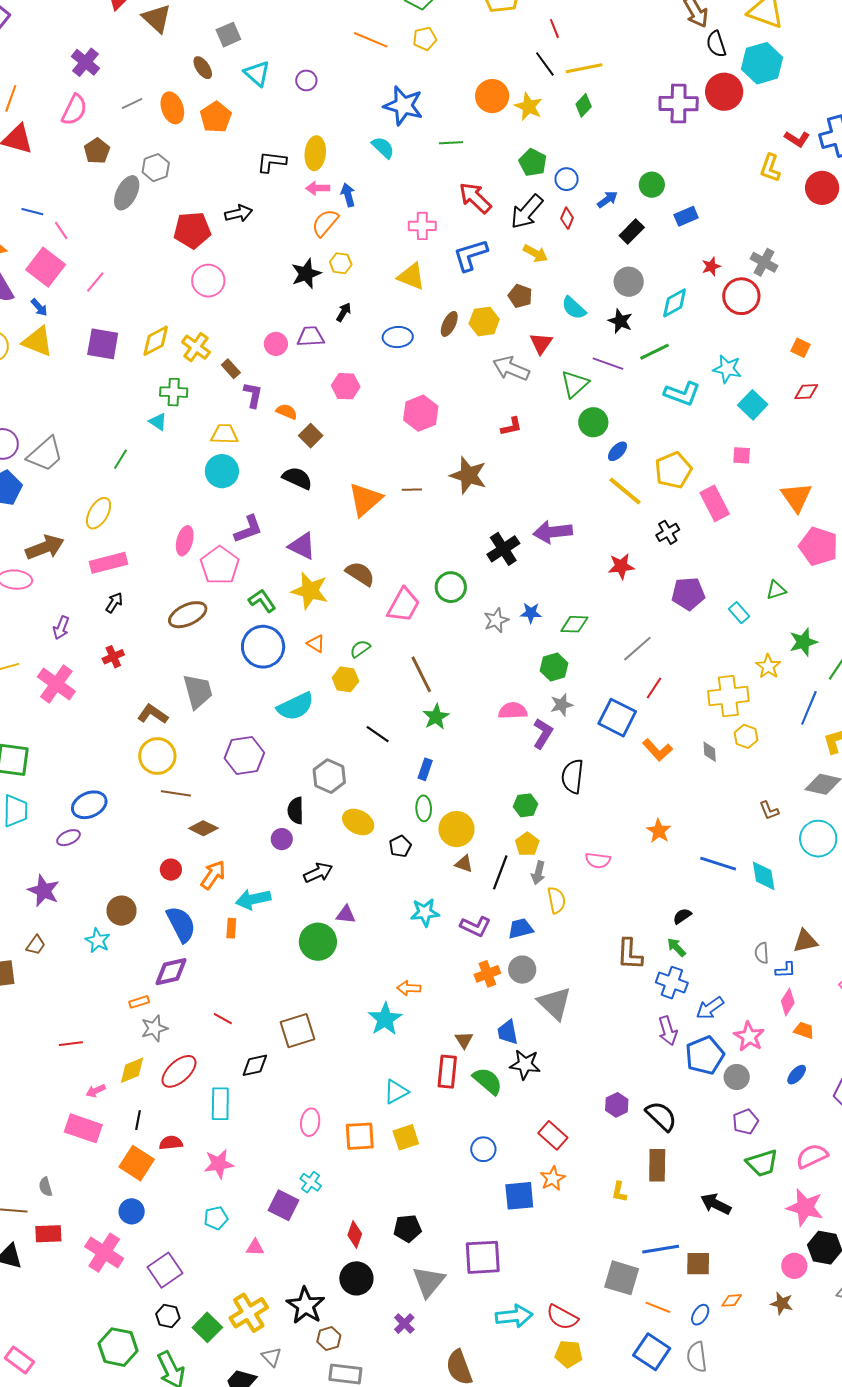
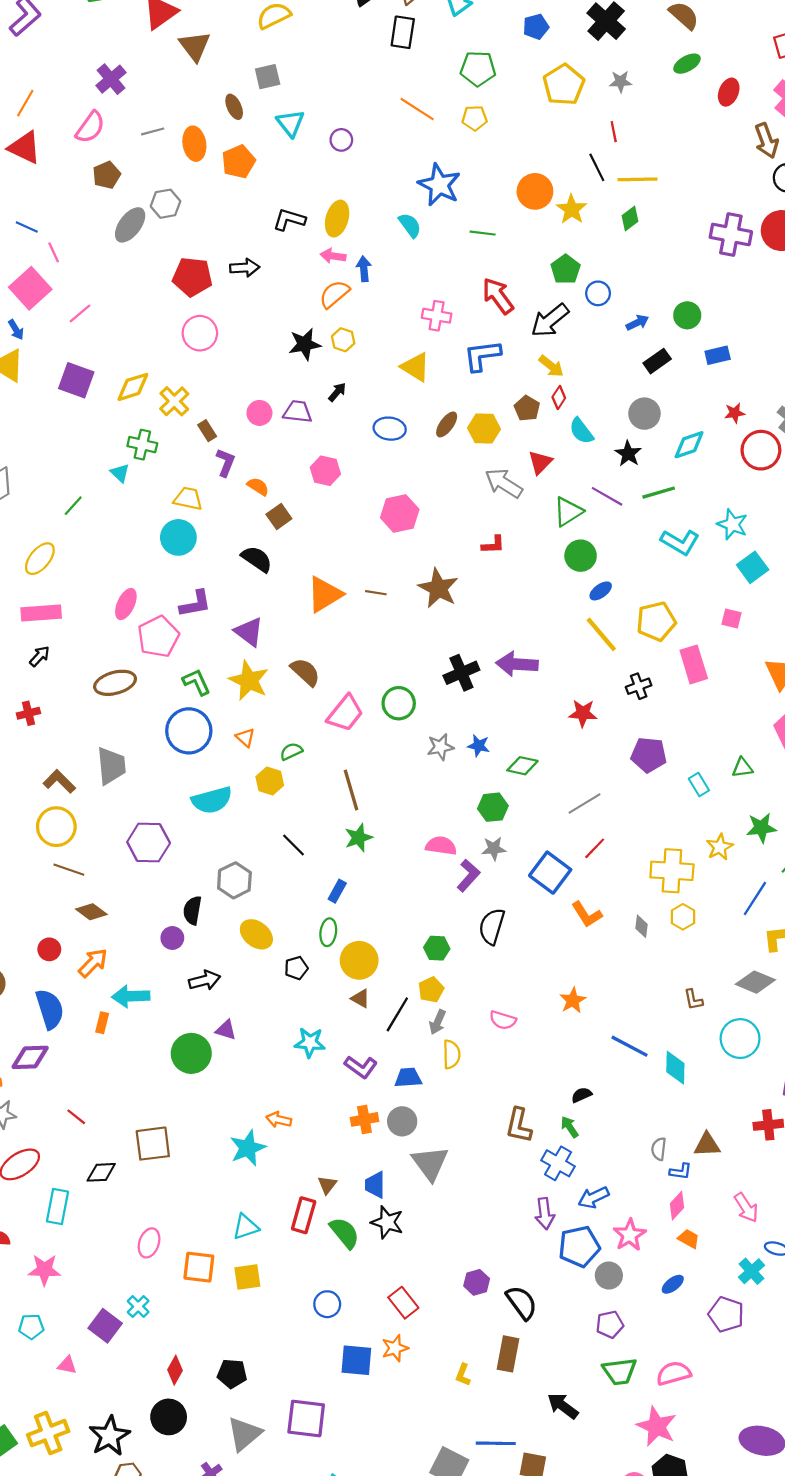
red diamond: (567, 218) -> (559, 398), moved

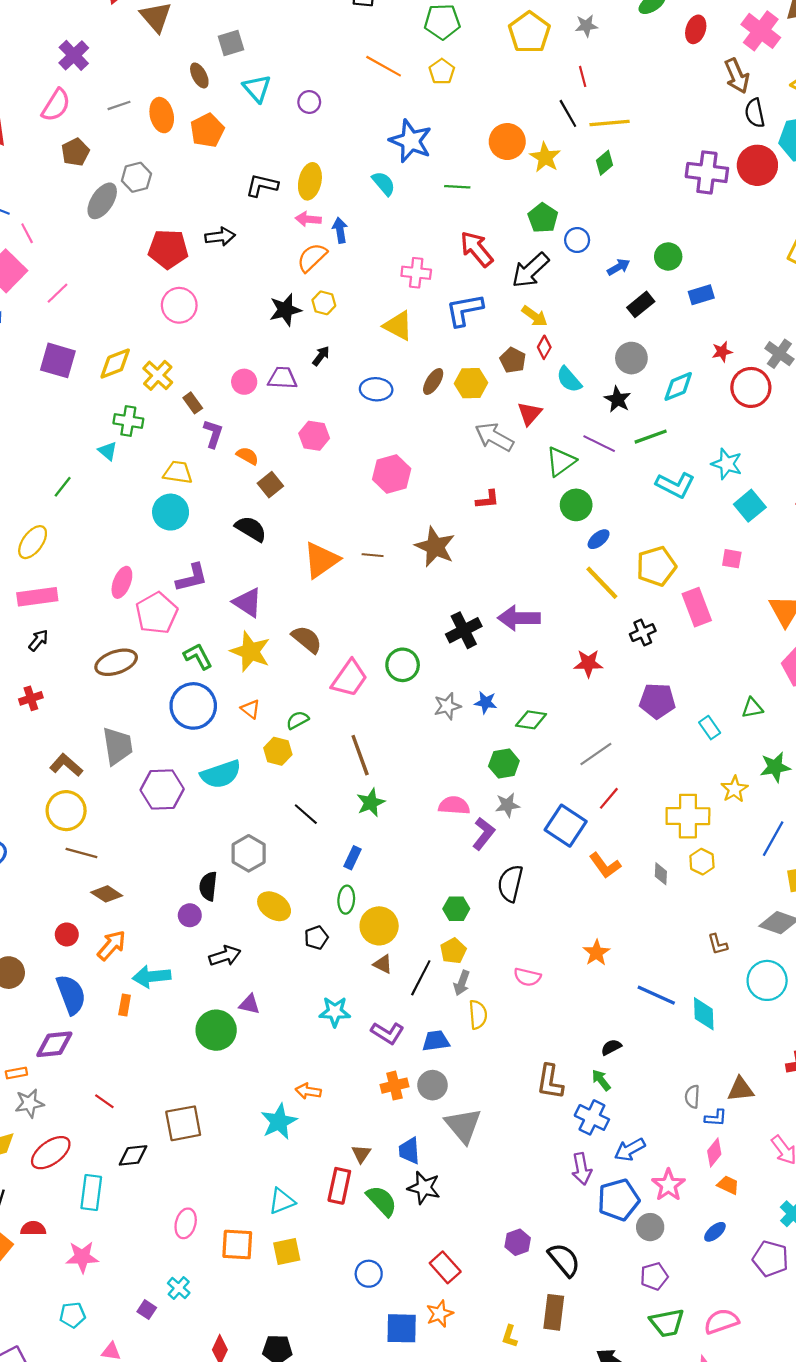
yellow pentagon: (475, 118) -> (442, 72), turned -30
purple hexagon: (149, 843) -> (162, 789), moved
purple square: (105, 1326) -> (147, 1310), size x0.6

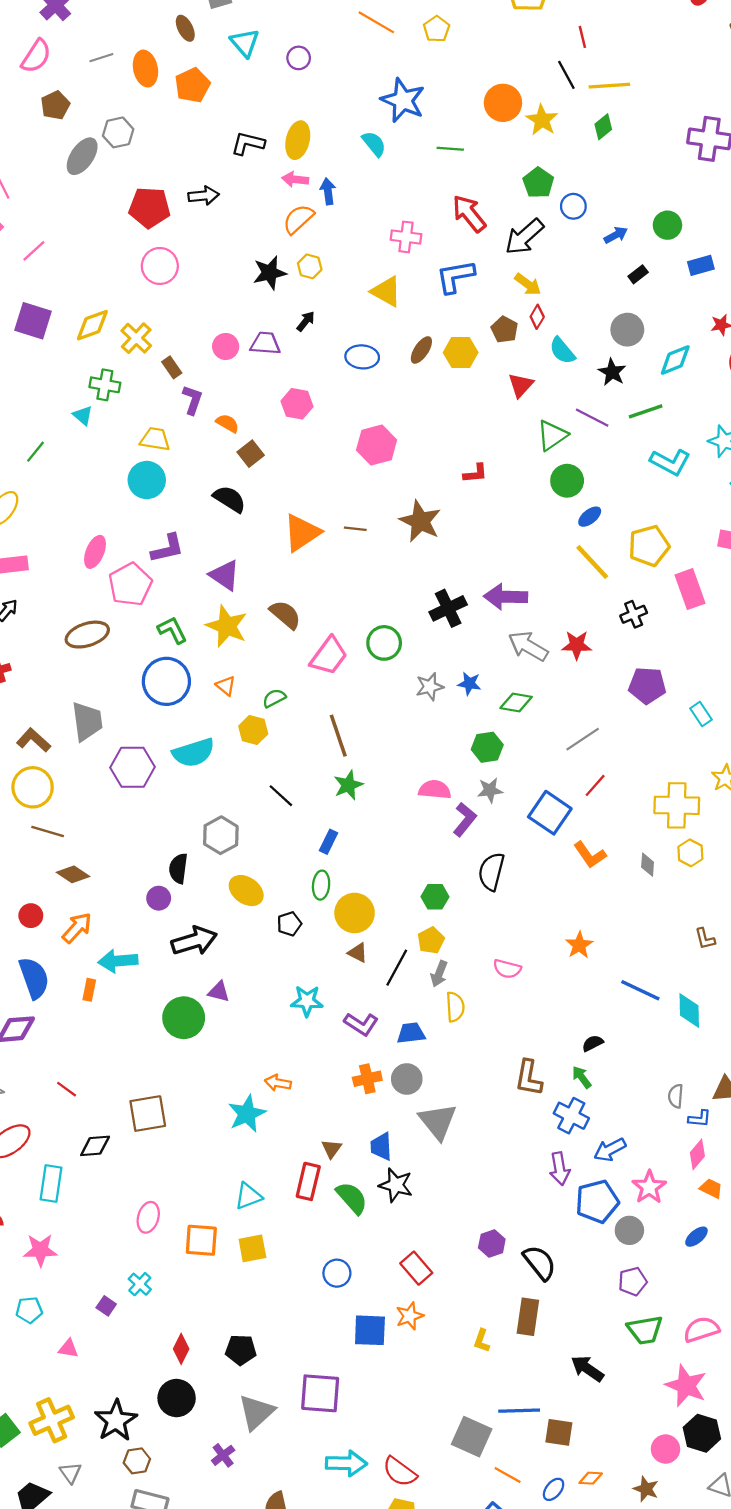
black rectangle: (641, 304) -> (638, 274), size x0.7
gray arrow: (494, 437) -> (528, 646), moved
black arrow: (225, 956) -> (194, 941), size x1.4

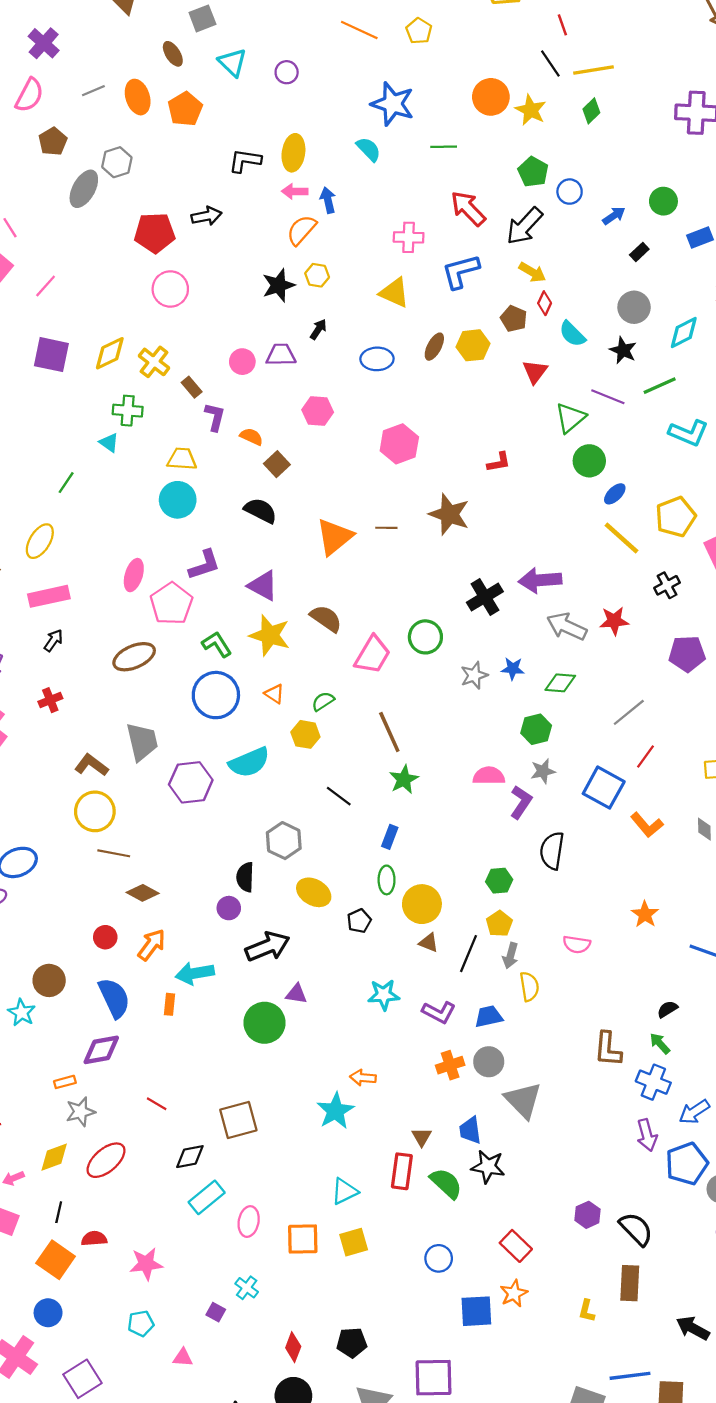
cyan rectangle: (51, 1184) -> (207, 1197), moved, turned 48

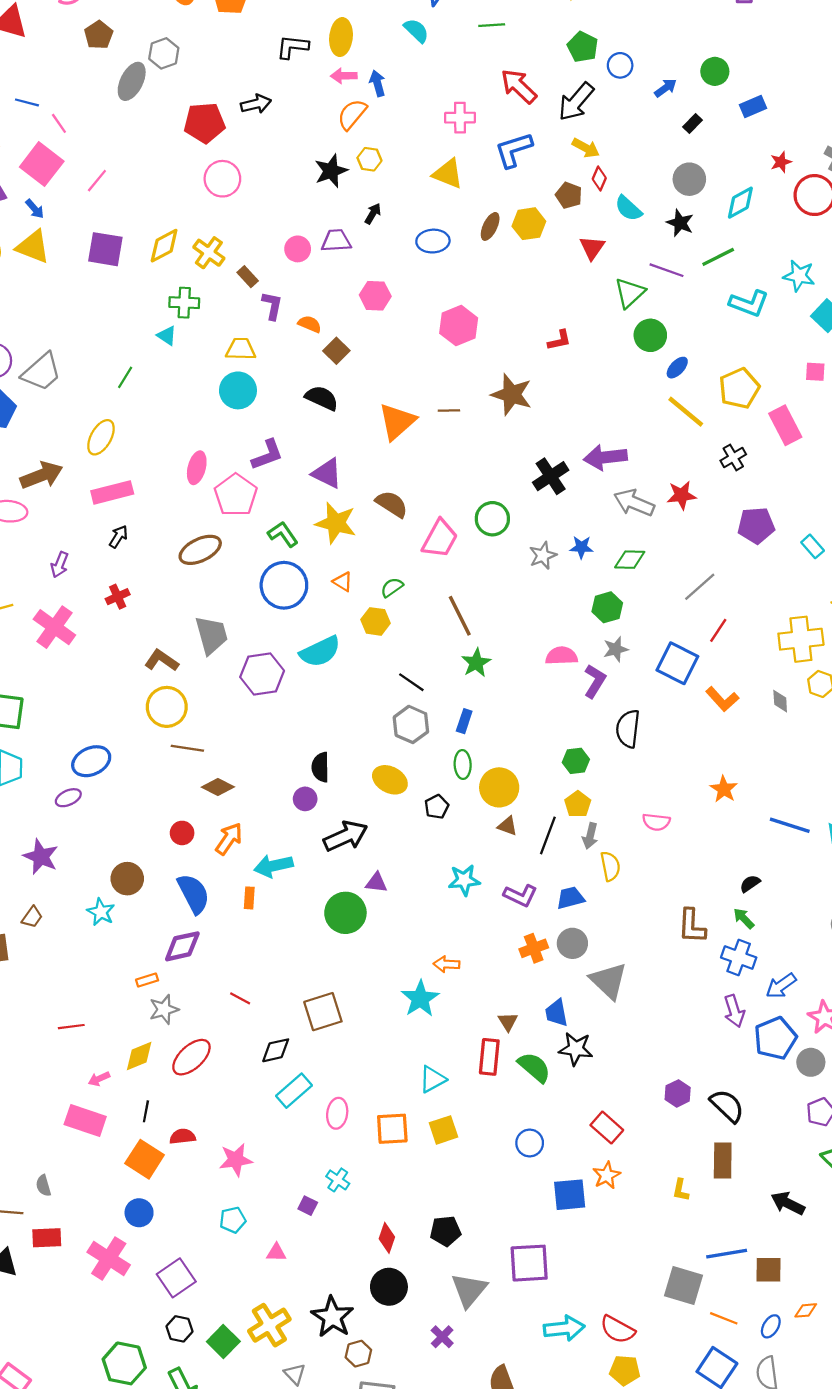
gray hexagon: (284, 841) -> (411, 724), moved

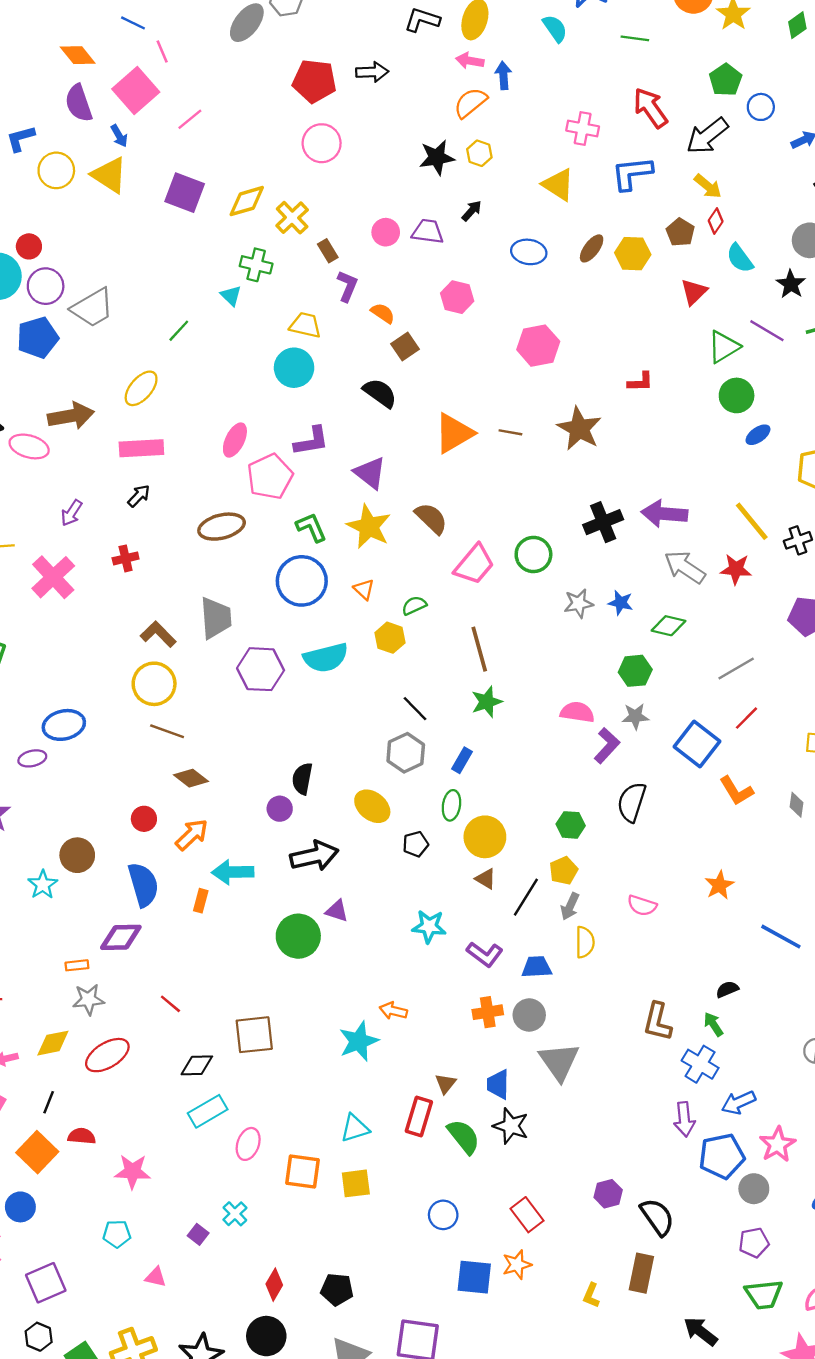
yellow line: (686, 412) -> (752, 521), moved

